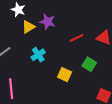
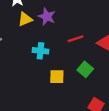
cyan cross: (38, 55) -> (40, 51), moved, turned 32
yellow square: (65, 75) -> (57, 77), turned -32

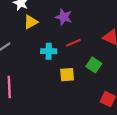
purple star: (47, 17) -> (64, 17), moved
red line: (76, 39) -> (73, 43), moved

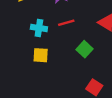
yellow square: (67, 75) -> (41, 55), moved

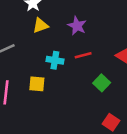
yellow square: (41, 55) -> (37, 84), moved

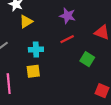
purple star: (77, 26) -> (68, 16), moved
cyan cross: (55, 60) -> (36, 50), moved

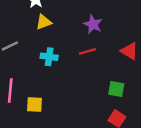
green square: (87, 59) -> (116, 89), moved, turned -32
yellow square: (33, 71) -> (35, 104), moved

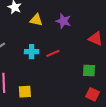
yellow triangle: (44, 22) -> (36, 20), moved, turned 40
red line: (87, 51) -> (53, 53), moved

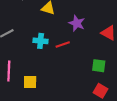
purple star: (63, 21) -> (77, 23), moved

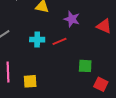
green square: (99, 66) -> (85, 66), moved

